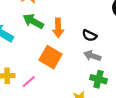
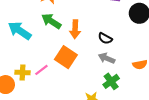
green cross: (98, 79) -> (111, 81), turned 35
pink line: (29, 81) -> (41, 70), moved

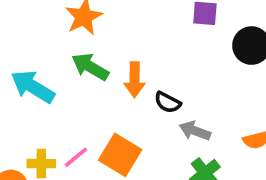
black semicircle: (105, 38) -> (168, 102), moved
orange square: (66, 57) -> (120, 155), moved

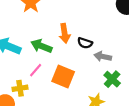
green arrow: (90, 67) -> (41, 46), moved
pink line: (76, 157) -> (36, 70), moved

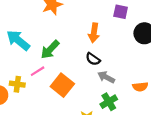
orange arrow: (65, 33) -> (94, 33), moved
green arrow: (41, 46) -> (50, 50), turned -84

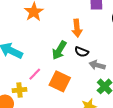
green arrow: (50, 50) -> (59, 50), moved

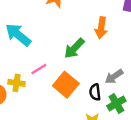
black semicircle: (82, 52) -> (95, 92), moved, turned 48
gray arrow: (97, 65) -> (114, 77), turned -63

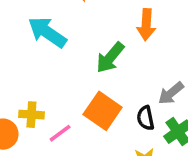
cyan arrow: (18, 35) -> (47, 32), moved
pink line: (39, 69) -> (60, 133), moved

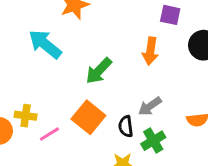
orange arrow: (146, 25) -> (150, 51), moved

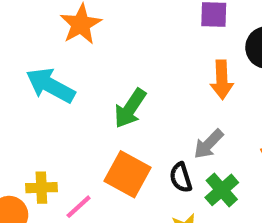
orange arrow: (150, 51) -> (222, 80), moved

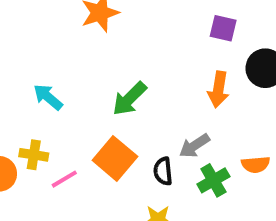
cyan arrow: (50, 85) -> (48, 97), moved, size x0.7
green cross: (222, 190) -> (213, 180), moved

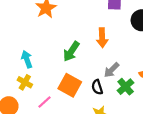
orange arrow: (218, 89) -> (102, 38), moved
cyan arrow: (48, 97) -> (27, 59), turned 42
yellow cross: (34, 155) -> (25, 82), moved, turned 32

